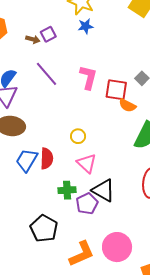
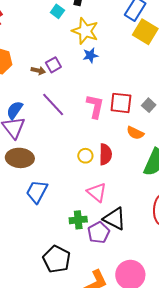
red square: (116, 90) -> (121, 103), moved
yellow circle: (78, 136) -> (85, 156), moved
red semicircle: (47, 159) -> (105, 154), moved

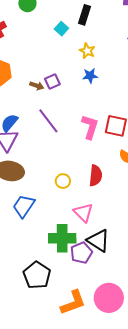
yellow star: (85, 31) -> (87, 51), size x0.6
yellow circle: (85, 156) -> (63, 181), moved
green cross: (78, 220) -> (62, 238), size x1.5

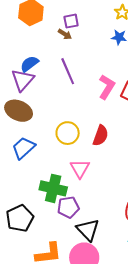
purple square: (52, 82) -> (71, 21), moved
yellow circle: (63, 181) -> (68, 133), size x1.5
black triangle: (98, 241) -> (88, 230), moved

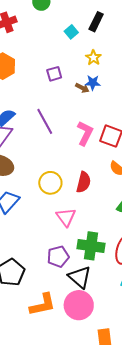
purple square: (71, 21) -> (54, 74), moved
brown arrow: (65, 34) -> (82, 88), moved
green cross: (53, 188) -> (91, 246), moved

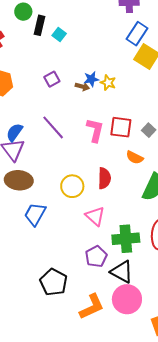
black rectangle: (96, 22) -> (40, 25), moved
yellow star: (93, 58) -> (108, 83), moved

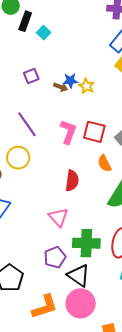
orange semicircle: (135, 157) -> (104, 163), turned 30
yellow circle: (72, 186) -> (18, 158), moved

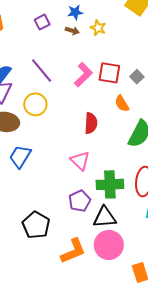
blue star: (70, 81) -> (75, 12), moved
pink L-shape: (68, 132) -> (83, 75), turned 30
black triangle: (79, 275) -> (105, 217), turned -35

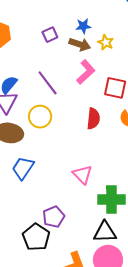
brown arrow: (72, 31) -> (80, 44), size x1.5
pink L-shape: (83, 75) -> (86, 72), moved
red semicircle: (91, 123) -> (93, 119), moved
purple pentagon: (80, 201) -> (54, 217), moved

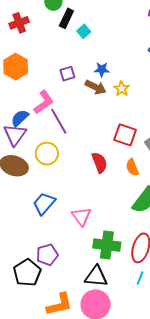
pink L-shape: (86, 72) -> (44, 102), moved
red semicircle: (93, 119) -> (99, 162), turned -35
blue trapezoid: (23, 168) -> (44, 203), moved

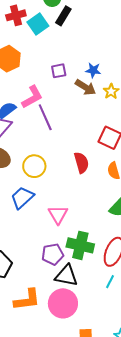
cyan square: (84, 31) -> (38, 24), moved, size x1.5
yellow circle: (47, 154) -> (34, 166), moved
purple pentagon: (47, 255) -> (53, 254), moved

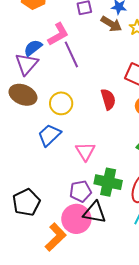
orange L-shape: (27, 300) -> (56, 237), turned -36
pink circle: (63, 303) -> (76, 219), moved

